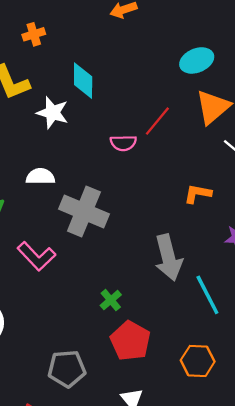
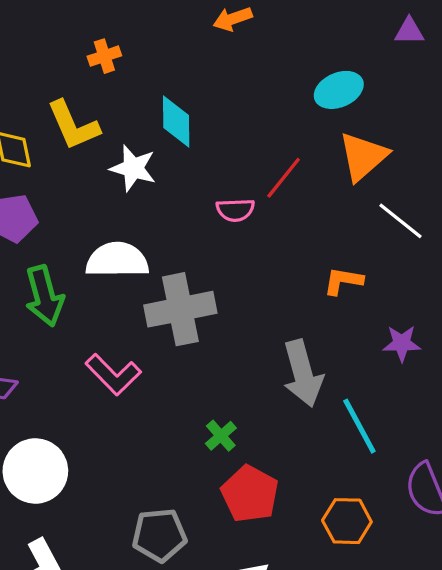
white semicircle: (40, 177) -> (117, 260), size x1.5
gray cross: (84, 211) -> (180, 309), turned -33

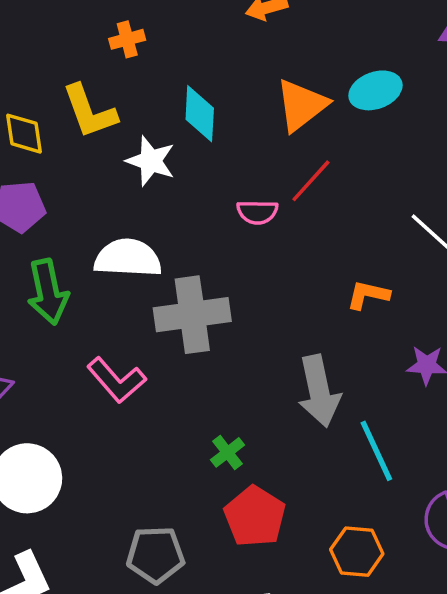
orange triangle: (363, 156) -> (301, 105), moved

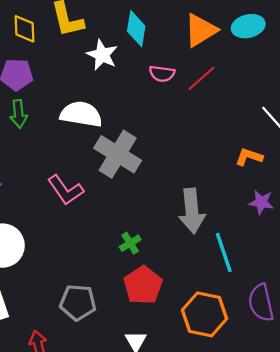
pink semicircle: (257, 212) -> (162, 74), moved
green arrow: (48, 292) -> (19, 114), moved, size x0.7
orange L-shape: (368, 295) -> (249, 157), moved
gray cross: (192, 315) -> (118, 154), turned 33
orange hexagon: (357, 552) -> (205, 314), size x1.4

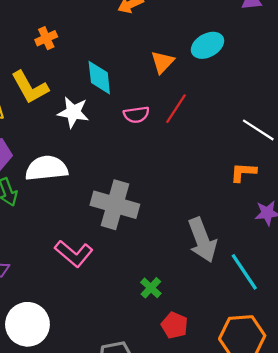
orange triangle: (201, 30) -> (162, 62), size x0.7
white semicircle: (81, 114) -> (46, 168), moved
red pentagon: (143, 285) -> (175, 325), size x0.7

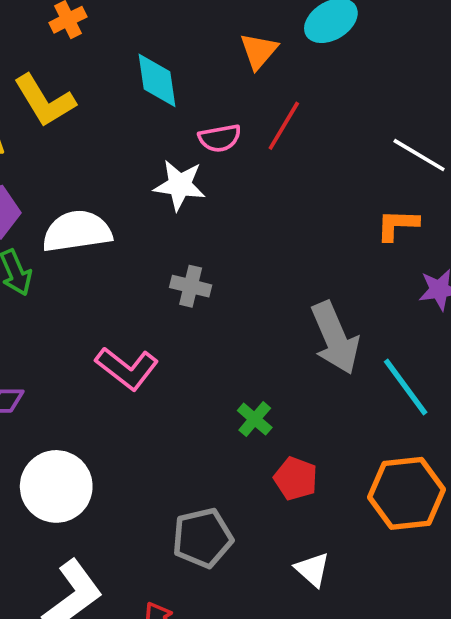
white star: (73, 112) -> (180, 185), moved
gray cross: (115, 205) -> (191, 286), size x0.5

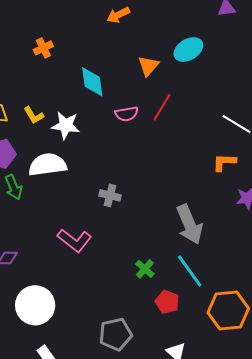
yellow L-shape: (44, 101) -> (34, 115), moved, size x0.6
white star: (180, 185) -> (66, 125), moved
cyan line: (406, 387) -> (190, 271), moved

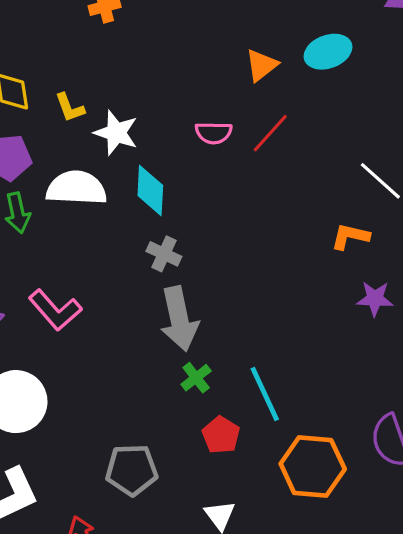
cyan diamond: (92, 82) -> (150, 190), moved
gray arrow: (189, 224) -> (179, 319), moved
pink L-shape: (75, 240) -> (55, 310), moved

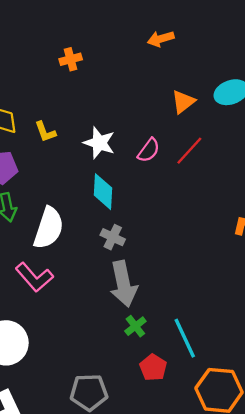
white star: (116, 133) -> (99, 143), moved
pink semicircle: (214, 133) -> (149, 150), turned -55
white semicircle: (76, 188) -> (49, 228), moved, turned 105

